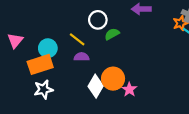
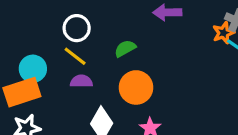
white circle: (98, 20) -> (77, 28), moved
orange circle: (113, 79) -> (136, 87), moved

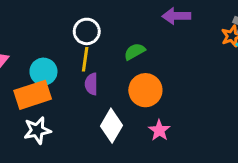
yellow line: (75, 56) -> (85, 59), turned 60
purple semicircle: (81, 81) -> (91, 84), turned -90

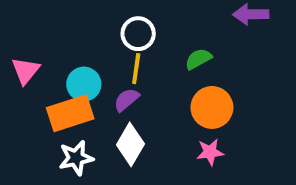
purple semicircle: (91, 84) -> (127, 100), moved, turned 50
white diamond: (111, 126) -> (130, 144), moved
pink star: (159, 130) -> (210, 152), moved, turned 30

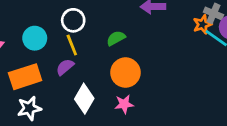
yellow line: (136, 69) -> (72, 45), turned -30
cyan circle: (84, 84) -> (35, 38), moved
white diamond: (130, 144) -> (84, 99), moved

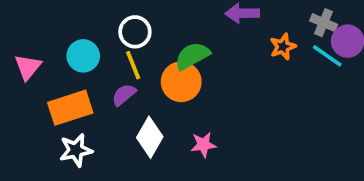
orange star: (202, 24) -> (283, 47), moved
green semicircle: (116, 38) -> (192, 56), size x1.4
orange circle: (125, 73) -> (181, 82), moved

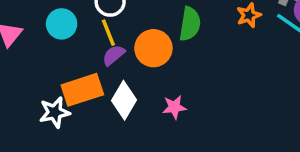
green semicircle: (192, 56) -> (190, 24), moved, turned 128
purple semicircle: (124, 95) -> (114, 55), moved
orange rectangle: (70, 108) -> (82, 90), moved

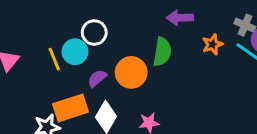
cyan circle: (62, 24) -> (75, 52), moved
yellow line: (108, 33) -> (54, 59), moved

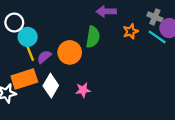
white circle: (94, 33) -> (14, 23), moved
yellow line: (54, 59) -> (30, 52), moved

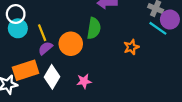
orange star: (131, 31) -> (131, 47), moved
cyan circle: (28, 37) -> (18, 28), moved
yellow line: (30, 52) -> (42, 33), moved

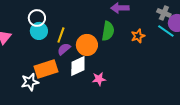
yellow line: (42, 33) -> (61, 35), turned 42
orange star: (131, 47) -> (138, 36), moved
white diamond: (52, 77) -> (78, 66), moved, turned 35

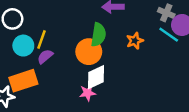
cyan circle: (39, 31) -> (23, 46), moved
orange circle: (87, 45) -> (89, 52), moved
white diamond: (78, 66) -> (96, 77), moved

